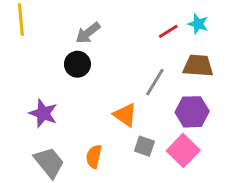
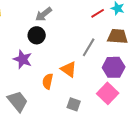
purple star: (43, 113) -> (23, 59), moved
gray square: (144, 146) -> (74, 104), moved
orange semicircle: (94, 157) -> (48, 81), moved

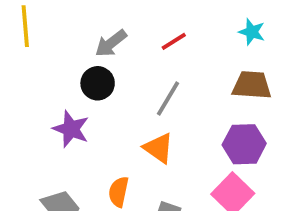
red line: (98, 13) -> (174, 41), moved
gray line: (89, 47) -> (168, 99), moved
orange semicircle: (48, 81) -> (119, 192), moved

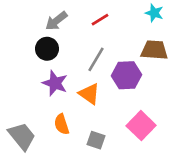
purple star: (71, 129) -> (55, 83), moved
purple hexagon: (244, 144) -> (126, 75), moved
orange semicircle: (119, 192) -> (62, 124), turned -30

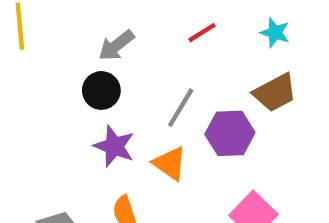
red line: (100, 20) -> (202, 33), moved
brown trapezoid: (154, 50) -> (275, 93), turned 148

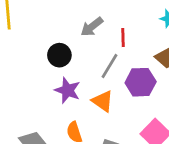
red line: (202, 33) -> (123, 38), moved, turned -60
gray arrow: (116, 45) -> (92, 27), moved

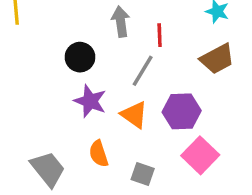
gray arrow: (92, 27) -> (121, 22), turned 120
purple hexagon: (141, 82) -> (182, 111), moved

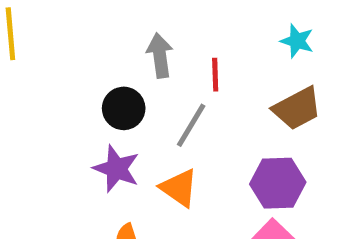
black circle: (80, 57) -> (124, 108), moved
purple hexagon: (182, 111) -> (278, 183), moved

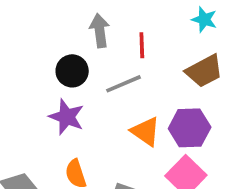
gray line: (191, 125) -> (123, 84), turned 36
orange triangle: (179, 188) -> (146, 132), moved

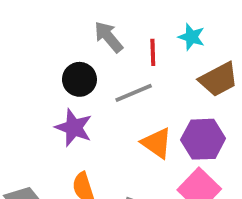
cyan star: (204, 20) -> (191, 37), moved
gray arrow: (100, 31) -> (108, 37), turned -32

